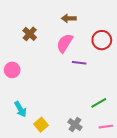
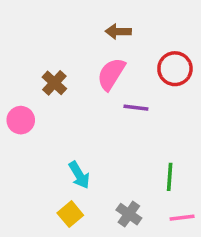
brown cross: (30, 34) -> (54, 83), moved
green line: (99, 103) -> (170, 177), turned -56
cyan arrow: (20, 109) -> (79, 175), moved

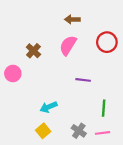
purple line: (136, 108) -> (83, 80), moved
cyan arrow: (79, 175) -> (49, 107), turned 98
pink line: (182, 218) -> (103, 133), moved

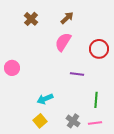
brown arrow: (72, 19) -> (67, 18), turned 136
red circle: (107, 42) -> (99, 49), moved
brown cross: (33, 51) -> (31, 19), moved

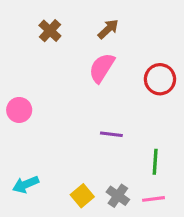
purple line: (77, 74) -> (111, 134), moved
cyan arrow: (45, 99) -> (26, 184), moved
yellow square: (40, 121) -> (82, 196), moved

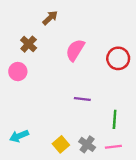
brown arrow: (108, 29) -> (50, 18), moved
brown cross: (50, 31) -> (29, 44), moved
pink circle: (19, 110) -> (18, 72), moved

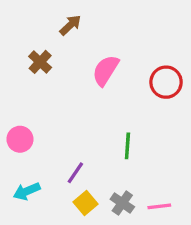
pink circle: (18, 72) -> (20, 139), moved
purple line: (82, 99) -> (75, 173), moved, turned -63
green line: (115, 119) -> (127, 146), moved

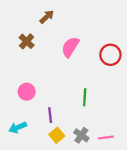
pink circle: (20, 139) -> (27, 92), moved
purple line: (75, 173) -> (50, 115), turned -40

